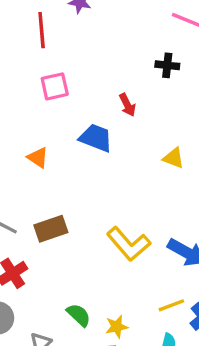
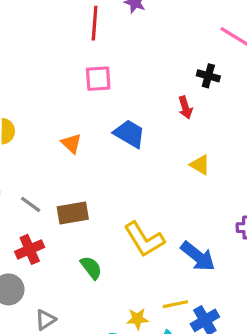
red arrow: (127, 105) -> (185, 107), moved
green semicircle: (79, 315) -> (91, 268), moved
yellow star: (117, 327) -> (137, 319), moved

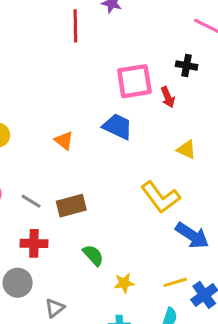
pink square: (98, 79) -> (134, 81), moved, size x1.4
yellow L-shape: (144, 239) -> (160, 197), moved
red cross: (30, 249) -> (34, 243), turned 30
yellow star: (137, 319) -> (124, 283), moved

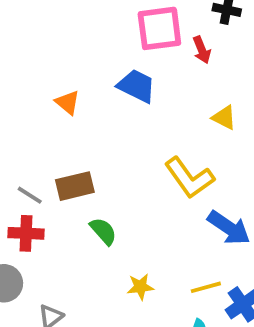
gray line: (31, 201) -> (30, 195), moved
green semicircle: (93, 255) -> (103, 231), moved

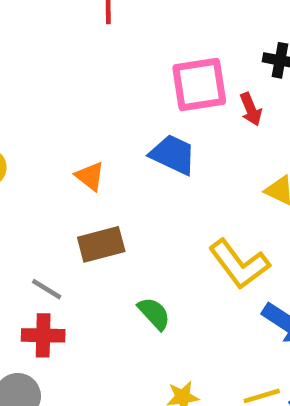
brown rectangle: (75, 186) -> (101, 244), moved
green semicircle: (103, 231) -> (154, 313), moved

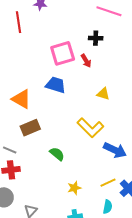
orange triangle: (90, 176) -> (21, 99), size x1.5

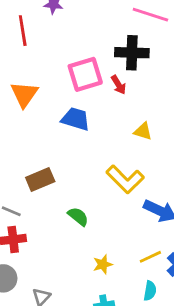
black cross: (96, 38) -> (132, 53), size x1.6
orange triangle: (21, 99) -> (24, 94), moved, turned 35

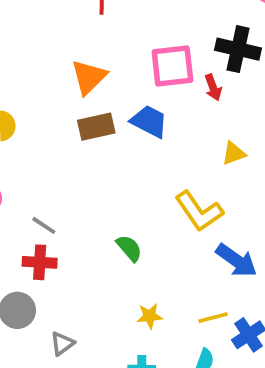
yellow triangle: (143, 131) -> (234, 153), turned -48
brown rectangle: (40, 179) -> (96, 127), moved

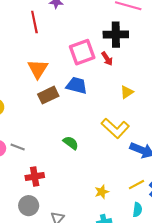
gray line: (44, 225) -> (18, 147), moved
green semicircle: (129, 248) -> (71, 143), moved

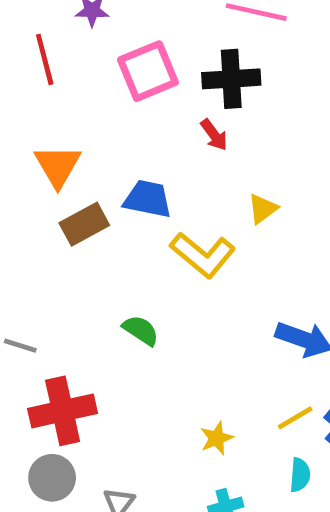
pink square: (82, 52) -> (148, 71), moved
yellow L-shape: (115, 128) -> (203, 255), moved
red cross: (35, 177) -> (63, 411), size x1.5

